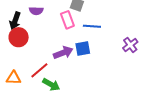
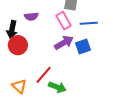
purple arrow: (63, 53) -> (64, 43), moved
orange triangle: (14, 78) -> (19, 86), turned 49

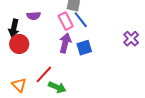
blue line: (89, 23) -> (81, 20), moved, turned 54
purple arrow: (64, 43) -> (65, 43), turned -48

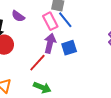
purple semicircle: (34, 16) -> (18, 16), turned 40
red line: (44, 74) -> (37, 63), moved

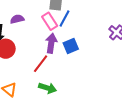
purple semicircle: (18, 16) -> (17, 19), turned 136
blue line: (65, 20) -> (64, 19), turned 72

